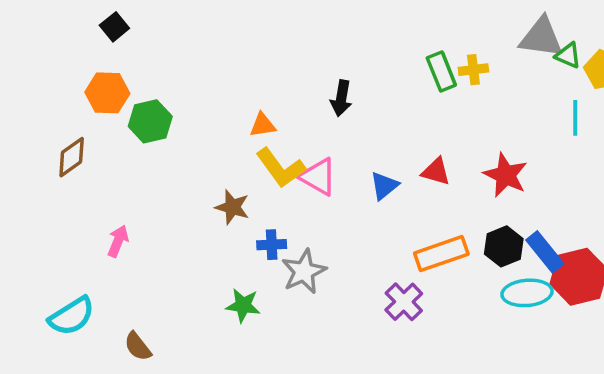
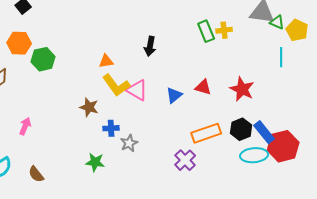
gray star: (304, 271) -> (129, 143), size x0.7
brown semicircle: (138, 346) -> (36, 174), moved

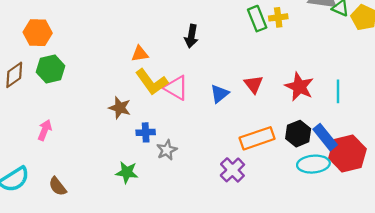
cyan line: (281, 57) -> (338, 91), moved
green hexagon: (43, 59) -> (51, 69), moved
red triangle: (203, 87) -> (254, 84), turned 36

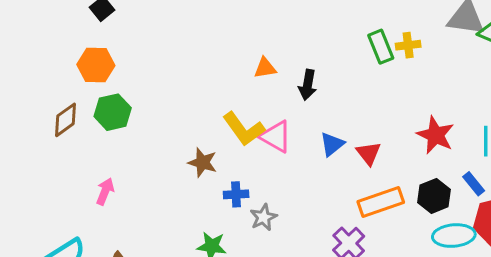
black arrow: (191, 36) -> (308, 85), moved
orange triangle: (140, 54) -> (265, 68), moved
red triangle: (254, 84) -> (369, 153), moved
blue rectangle: (325, 137) -> (474, 184), moved, size x0.7

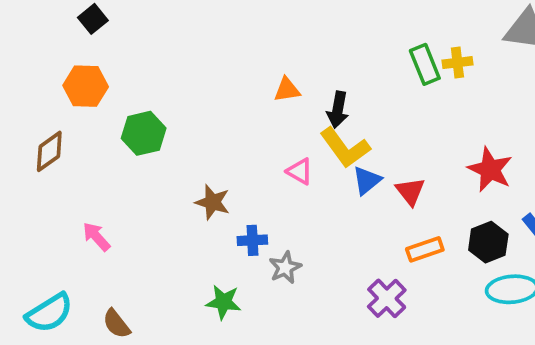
green hexagon: (113, 112) -> (144, 133), moved
yellow L-shape: (244, 129) -> (345, 148), moved
pink triangle: (276, 137) -> (300, 171), size x0.7
pink arrow: (105, 191) -> (96, 237), turned -64
orange rectangle: (381, 202) -> (425, 249), size x0.7

